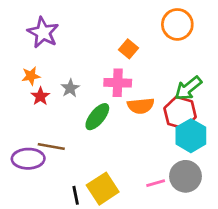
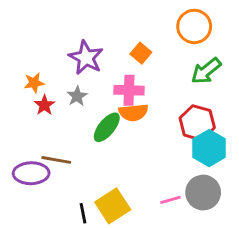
purple star: (43, 33) -> (86, 58), moved
green arrow: (188, 88) -> (206, 71), moved
orange semicircle: (141, 106) -> (133, 112), moved

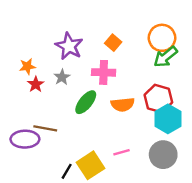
orange circle: (194, 26) -> (162, 38), moved
orange semicircle: (133, 112) -> (123, 105), moved
pink line: (170, 200) -> (121, 152), moved
black line: (83, 213) -> (67, 171), turned 42

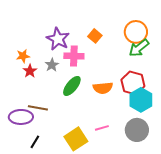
pink cross: (104, 72) -> (74, 56), moved
black line: (67, 171) -> (35, 142), moved

